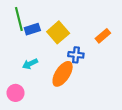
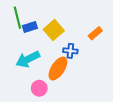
cyan arrow: (30, 64) -> (28, 59), size x1.6
pink circle: (15, 93) -> (39, 88), moved

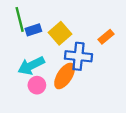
blue cross: (70, 51) -> (78, 56), size x1.6
pink circle: (39, 88) -> (37, 85), moved

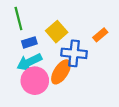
blue rectangle: (33, 30) -> (29, 42), moved
pink circle: (37, 85) -> (35, 81), size x1.6

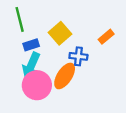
blue cross: (74, 53) -> (78, 56), size x0.7
cyan arrow: (29, 62) -> (31, 66), turned -40

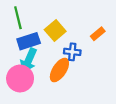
blue rectangle: (31, 45) -> (29, 41), size x1.5
pink circle: (37, 85) -> (20, 78), moved

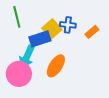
blue rectangle: (29, 41) -> (40, 39), moved
blue cross: (72, 52) -> (68, 25), moved

